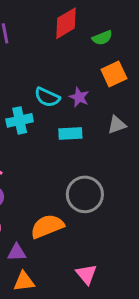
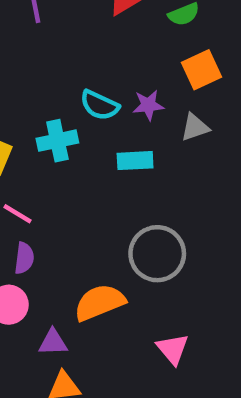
purple star: (79, 97) -> (148, 105), turned -30
gray triangle: (117, 125) -> (195, 127), moved
pink triangle: (86, 274) -> (173, 349), moved

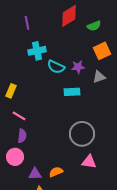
cyan cross: (57, 141) -> (37, 51), moved
orange semicircle: (100, 302) -> (56, 172), moved, size x0.6
pink triangle: (173, 349) -> (89, 162), moved, turned -42

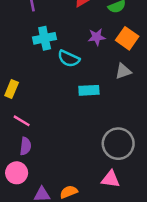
orange square: (102, 51) -> (127, 38), turned -30
purple star: (78, 67) -> (97, 37), moved
gray circle: (82, 134) -> (118, 144), moved

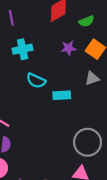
cyan semicircle: (69, 59) -> (36, 81), moved

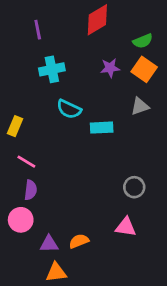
green semicircle: (86, 21) -> (143, 41), moved
gray circle: (88, 142) -> (134, 187), size x0.6

